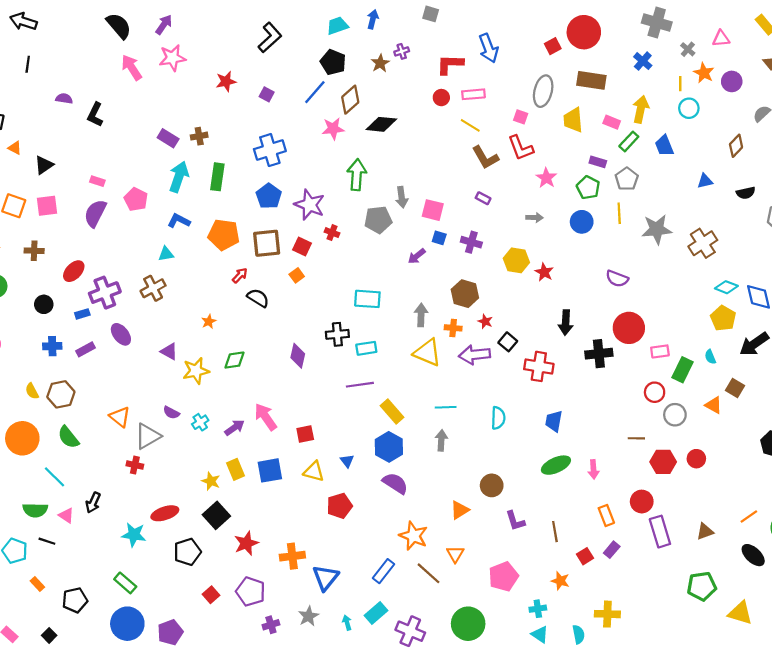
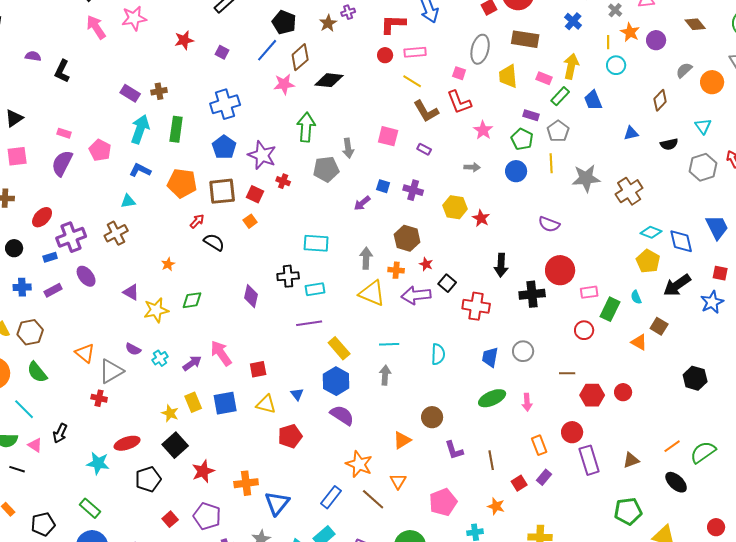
pink square: (433, 210) -> (388, 136), moved
gray circle: (675, 415) -> (523, 351), moved

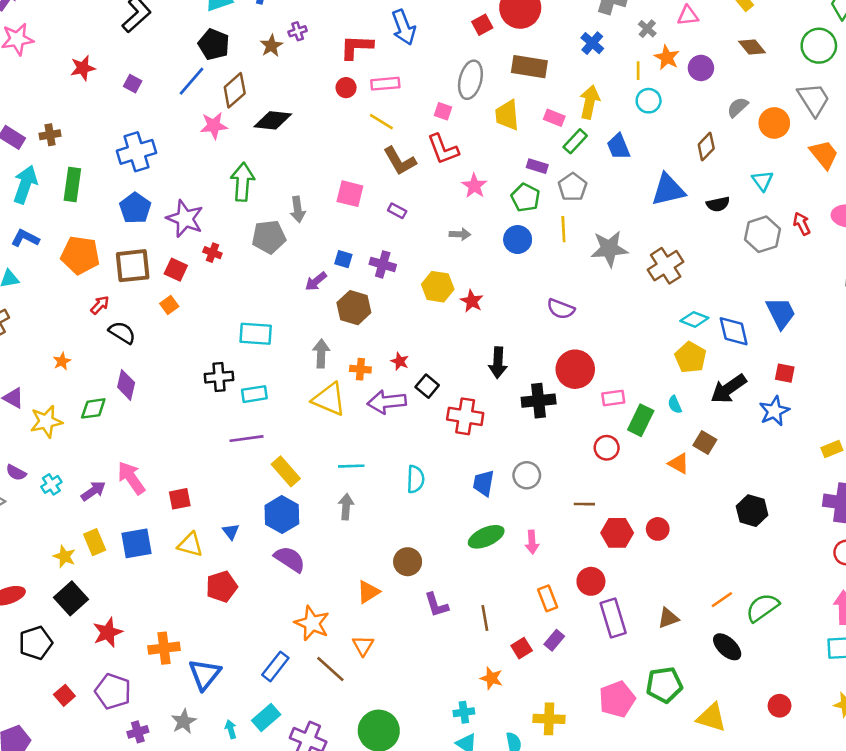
blue triangle: (631, 133) -> (668, 190), size x1.8
brown hexagon: (407, 238) -> (354, 308), moved
purple diamond: (251, 296) -> (126, 385), moved
pink pentagon: (443, 502) -> (617, 699), moved

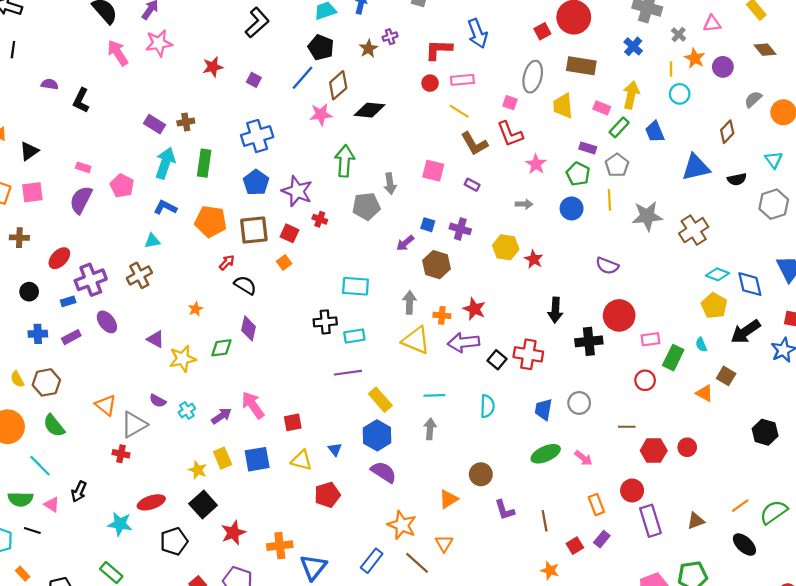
red star: (400, 361) -> (474, 309), size x1.5
black square: (427, 386) -> (497, 360), moved
pink arrow: (532, 542) -> (583, 458), turned -48

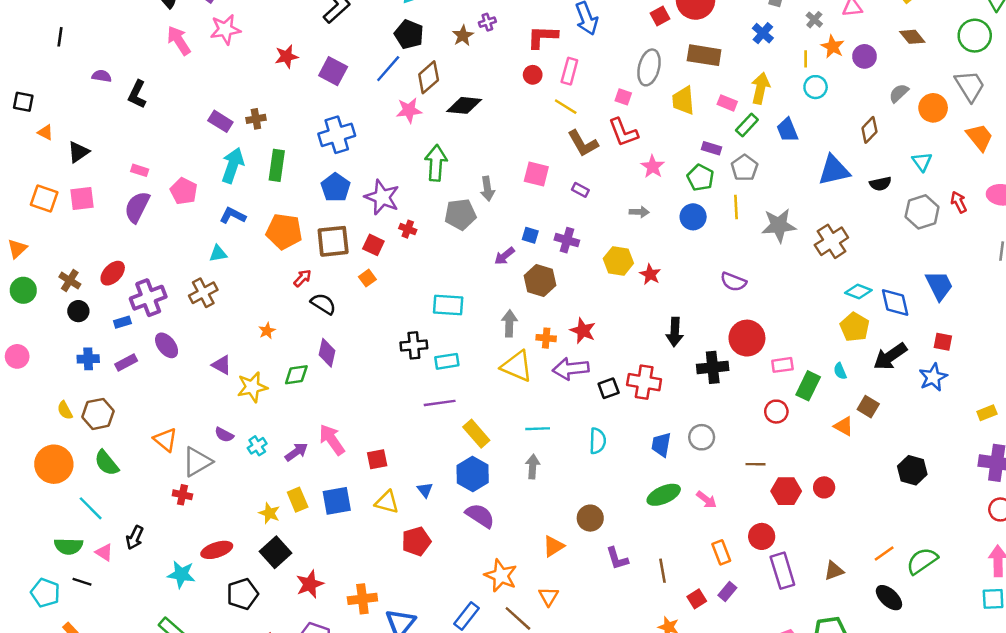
purple square: (254, 80) -> (333, 71), size x1.6
pink rectangle: (462, 80) -> (569, 71), turned -70
brown cross: (19, 238) -> (70, 280), moved, turned 30
black square: (497, 360) -> (609, 388), turned 30

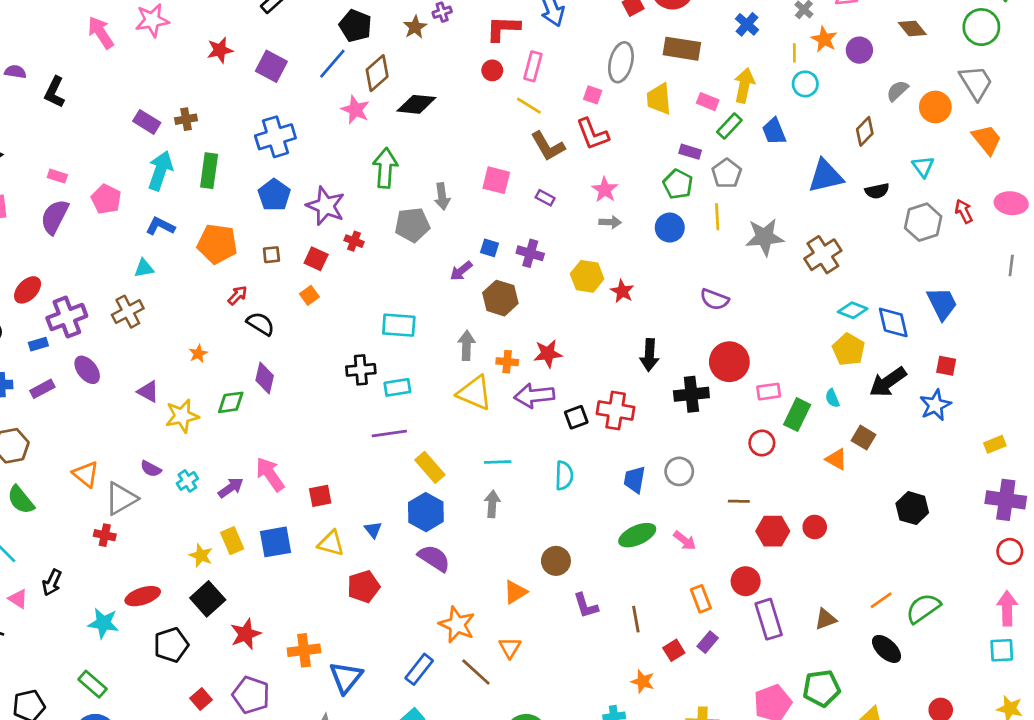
pink star: (409, 110) -> (355, 110), turned 30
pink star: (653, 167) -> (605, 190), moved
brown square: (333, 241) -> (271, 255), size x0.5
red star: (583, 331) -> (548, 354), turned -30

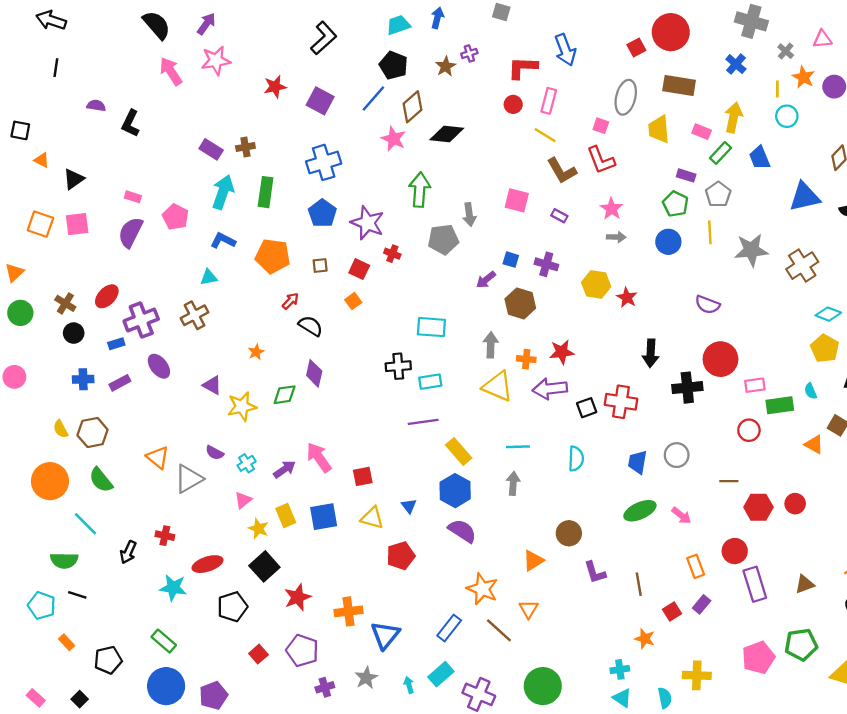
green rectangle: (797, 415) -> (780, 405), turned 56
red cross: (105, 535) -> (165, 536), moved
pink triangle: (18, 599) -> (243, 500), moved, turned 48

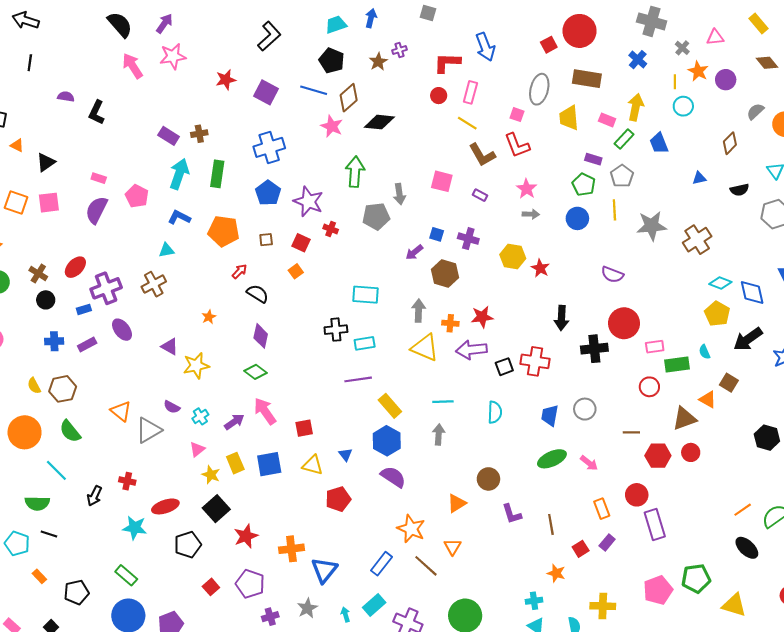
blue line: (373, 98) -> (314, 90), turned 65
blue triangle: (805, 197) -> (699, 178), size x0.5
green diamond: (285, 395) -> (255, 372), moved, turned 45
brown triangle: (805, 584) -> (684, 419), moved, size x1.4

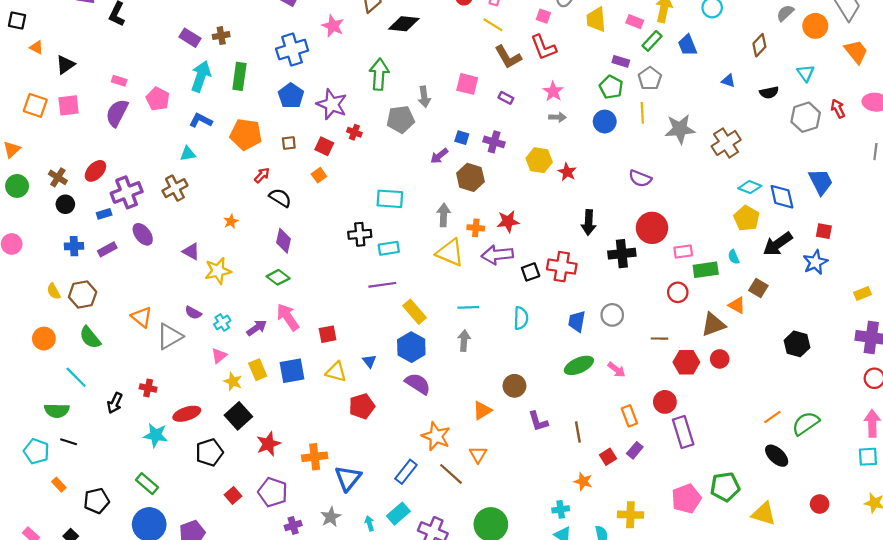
pink star: (332, 126) -> (333, 26), moved
blue triangle: (699, 178) -> (728, 81), turned 32
orange circle: (25, 432) -> (44, 339), size x0.7

